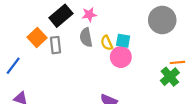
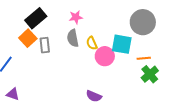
black rectangle: (61, 16) -> (36, 18), moved
cyan square: (123, 41) -> (122, 44), moved, size x1.5
orange line: (177, 62) -> (144, 58), moved

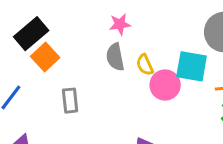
black rectangle: (36, 18) -> (31, 34), moved
gray rectangle: (45, 45) -> (70, 101), moved

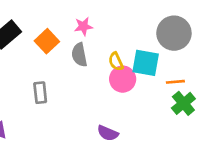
orange square: (45, 57) -> (47, 41), moved
yellow semicircle: (145, 65) -> (116, 61), moved

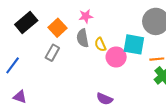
yellow semicircle: (116, 61) -> (100, 44), moved
gray rectangle: (40, 93) -> (52, 53), moved, turned 35

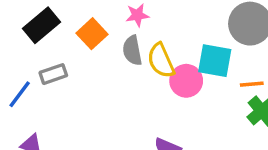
yellow semicircle: (100, 44) -> (161, 61), size x1.5
gray rectangle: (52, 53) -> (53, 74), moved, turned 42

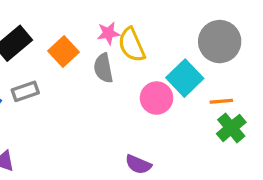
yellow semicircle: (161, 61) -> (132, 45), moved
cyan square: (215, 61) -> (185, 78), turned 36

